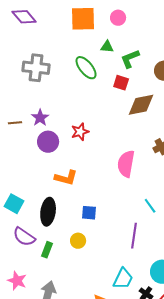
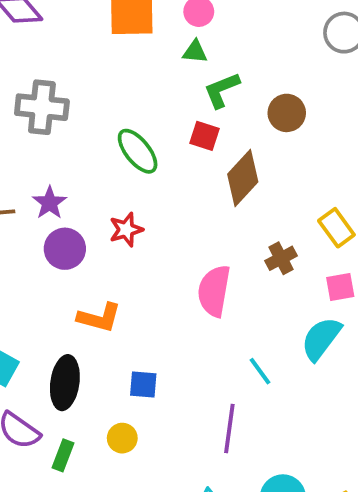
green triangle: (107, 47) -> (195, 52), moved
green ellipse: (86, 68) -> (138, 151), moved
brown diamond: (141, 105) -> (243, 178), turned -36

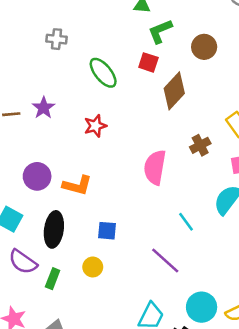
gray cross: (42, 107) -> (56, 39), moved, size x0.6
purple circle: (65, 249) -> (37, 176), moved
purple line: (229, 429) -> (165, 261), turned -56

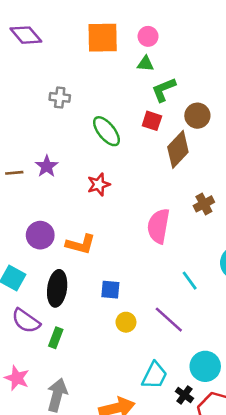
brown circle: (204, 47) -> (197, 116), moved
yellow circle: (93, 267) -> (126, 322), moved

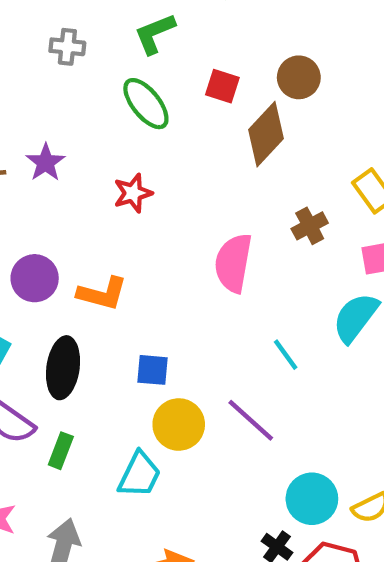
green L-shape: (164, 90) -> (155, 34), moved
yellow circle: (126, 322) -> (179, 425), size x1.5
cyan trapezoid: (155, 375) -> (139, 475), moved

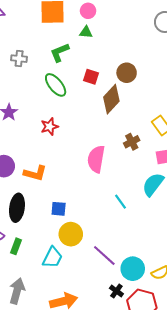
purple line: (251, 420) -> (104, 255), moved

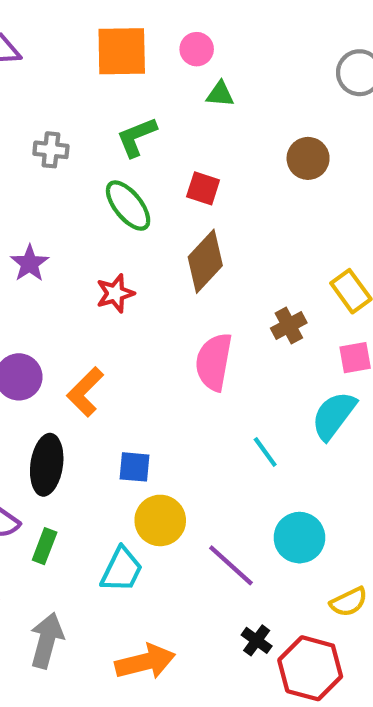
green triangle: (86, 32) -> (220, 94), moved
brown circle: (127, 73) -> (308, 158), moved
brown diamond: (111, 99) -> (205, 261), moved
orange L-shape: (35, 173) -> (85, 392), turned 120
cyan circle: (133, 269) -> (299, 538), moved

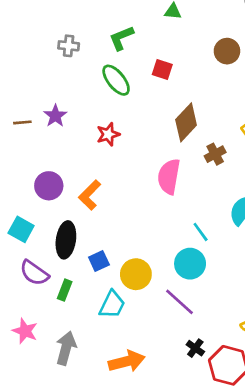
brown diamond: (205, 261) -> (186, 122), moved
blue square: (135, 467) -> (99, 261), moved, turned -30
cyan circle: (299, 538) -> (190, 264), moved

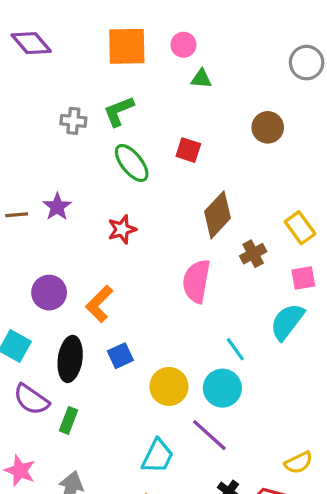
green L-shape: (121, 38) -> (119, 111), moved
blue square: (99, 261) -> (120, 356), moved
yellow circle: (136, 274) -> (169, 386), moved
cyan trapezoid: (112, 305) -> (158, 456), moved

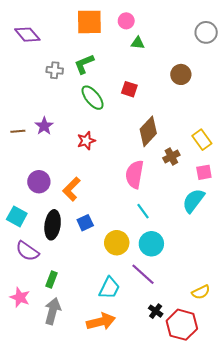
purple diamond: (31, 43) -> (27, 35), moved
cyan line: (235, 349) -> (143, 211), moved
green rectangle: (68, 420) -> (52, 280), moved

